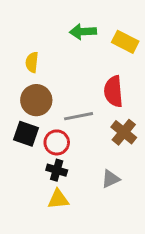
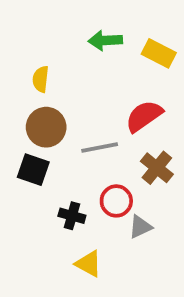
red semicircle: (114, 91) -> (144, 116), turned 60
red circle: (57, 142) -> (116, 201), moved
yellow triangle: (58, 199) -> (89, 264), moved, turned 35

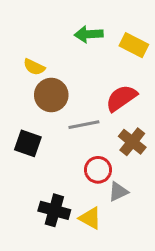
yellow semicircle: (41, 79) -> (34, 67), turned -70
brown circle: (46, 127) -> (51, 95), moved
black cross: (72, 216) -> (54, 210), moved, size x1.4
yellow triangle: (89, 264) -> (90, 218), moved

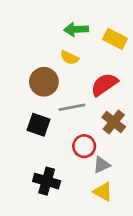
yellow semicircle: (34, 67) -> (69, 58), moved
black square: (28, 143) -> (39, 125), moved
yellow triangle: (90, 218) -> (103, 192), moved

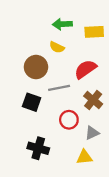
yellow rectangle: (115, 39) -> (94, 32), turned -30
gray triangle: (102, 165) -> (92, 133), moved
yellow triangle: (103, 192) -> (84, 157), turned -35

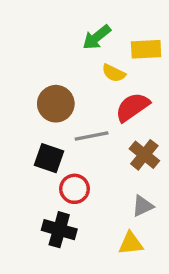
green arrow: (62, 24) -> (97, 37), turned -36
yellow semicircle: (57, 47) -> (114, 73), moved
red circle: (69, 120) -> (75, 189), moved

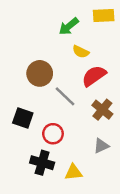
yellow rectangle: (146, 49) -> (104, 16), moved
gray line: (92, 136) -> (65, 96), turned 55
black square: (49, 158) -> (23, 118), moved
yellow triangle: (131, 243) -> (73, 172), moved

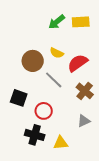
yellow rectangle: (104, 16) -> (81, 22), moved
yellow semicircle: (81, 52) -> (57, 53), moved

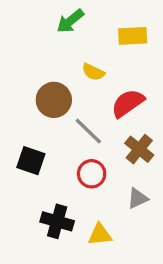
green arrow: (57, 22) -> (70, 21), moved
yellow semicircle: (57, 53) -> (93, 72), moved
red circle: (44, 111) -> (92, 174), moved

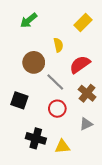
green arrow: (70, 21) -> (29, 20), moved
yellow rectangle: (133, 36) -> (83, 22), turned -42
yellow semicircle: (93, 72) -> (58, 45), turned -128

